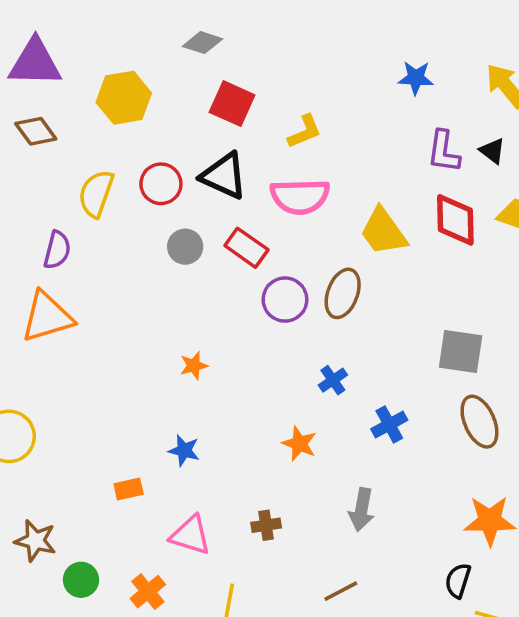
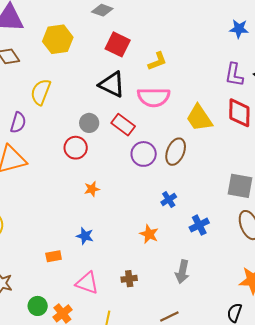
blue star: (416, 78) -> (239, 29), moved
red circle: (161, 184) -> (76, 148), moved
green circle: (81, 580) -> (38, 306), moved

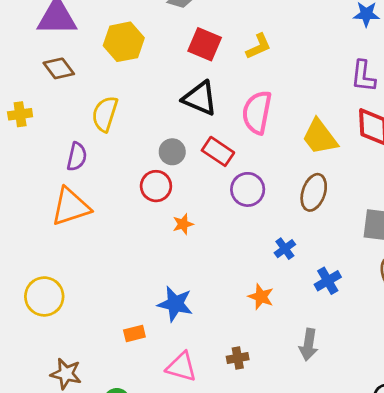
yellow L-shape: (157, 61) -> (259, 46), moved
pink semicircle: (154, 97) -> (257, 112), turned 104
brown ellipse: (176, 152) -> (314, 192), moved
orange star: (92, 189) -> (183, 224), moved
blue star: (85, 236) -> (175, 304), size x1.5

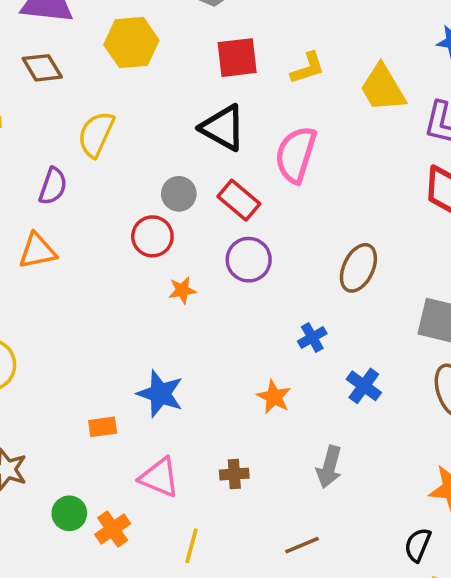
red square: (205, 44) -> (237, 58), turned -36
yellow trapezoid: (320, 137) -> (383, 88), moved
purple circle: (248, 189) -> (249, 260), moved
orange triangle: (71, 207) -> (37, 251), size x0.7
blue cross: (328, 281) -> (364, 386), turned -30

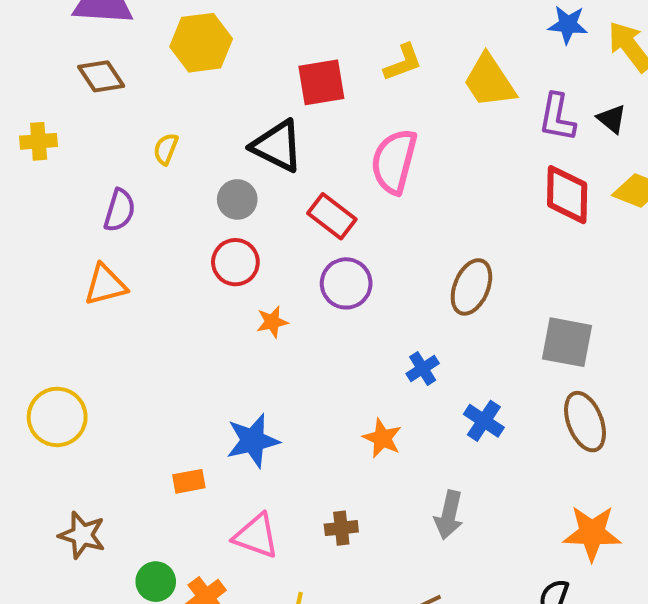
red square: (237, 58) -> (321, 82), moved
black triangle: (223, 128) -> (277, 146), moved
yellow semicircle: (96, 134) -> (166, 149), size x0.6
gray circle: (179, 194) -> (237, 199), moved
blue star: (160, 394) -> (253, 441), turned -30

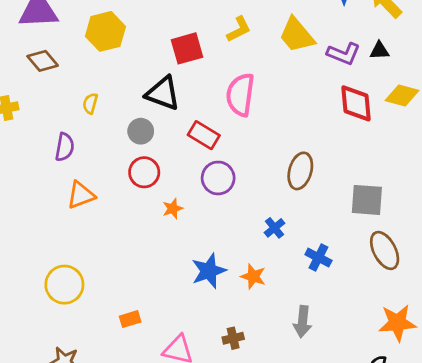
purple L-shape: (557, 117) -> (344, 54), turned -72
black triangle: (612, 119) -> (379, 51), turned -36
orange triangle: (105, 285) -> (81, 195), moved
yellow circle: (57, 417) -> (64, 285), moved
blue star: (253, 441) -> (209, 271), moved

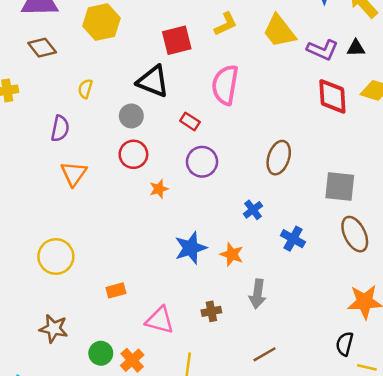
red rectangle: (204, 135) -> (190, 121), size x0.7
orange triangle: (81, 195) -> (74, 174), turned -36
gray arrow: (303, 322) -> (258, 294), moved

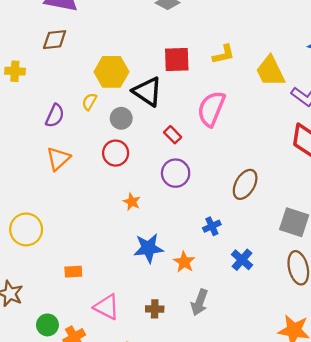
yellow hexagon: (101, 22) -> (111, 72), moved
brown diamond: (42, 48) -> (55, 40), turned -70
yellow semicircle: (85, 89) -> (89, 102), moved
orange star: (159, 189) -> (132, 202), moved, turned 30

